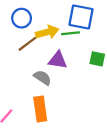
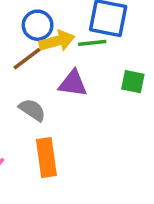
blue circle: (22, 18) -> (38, 25), moved
gray semicircle: (43, 78) -> (32, 110), moved

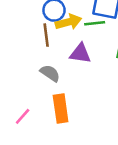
brown line: (27, 59) -> (46, 35), turned -60

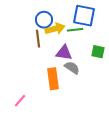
gray semicircle: (50, 73) -> (72, 68), moved
orange rectangle: (61, 109) -> (53, 79), moved

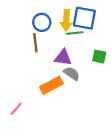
yellow arrow: (55, 29) -> (66, 20), moved, turned 108
orange rectangle: (53, 79) -> (51, 85), turned 70

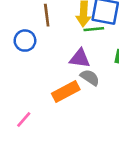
blue circle: (42, 22) -> (25, 41), moved
brown line: (35, 43) -> (47, 15), moved

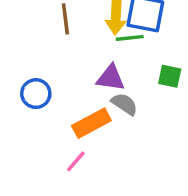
blue circle: (25, 41) -> (36, 94), moved
pink line: (24, 120) -> (76, 161), moved

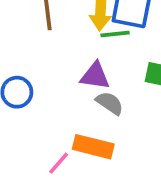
orange rectangle: (91, 123) -> (93, 147), moved, turned 42

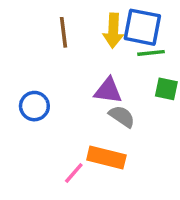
green line: (115, 34) -> (151, 53), moved

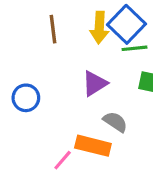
blue square: (142, 27) -> (127, 24), turned 33
purple triangle: (108, 91) -> (95, 83), turned -40
gray semicircle: (122, 116) -> (115, 122), moved

